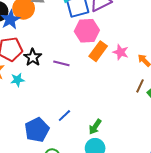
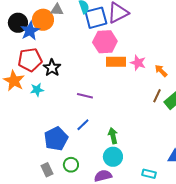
orange rectangle: (98, 51) -> (116, 62), turned 54
purple line: (61, 63) -> (85, 96), moved
green arrow: (95, 127) -> (113, 136), turned 133

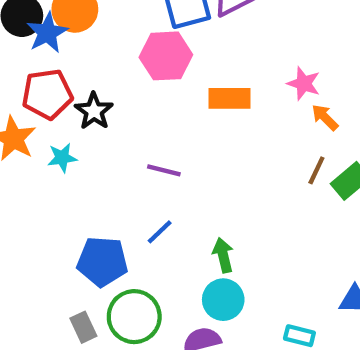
pink hexagon: (105, 42) -> (166, 56), moved
pink star: (138, 63) -> (304, 84), moved
blue pentagon: (56, 139) -> (102, 261), turned 30
green circle: (71, 165) -> (134, 317), size x1.6

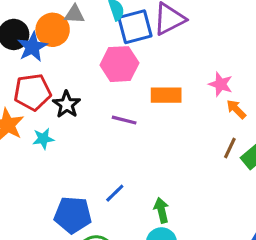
purple line: (164, 170) -> (124, 120), moved

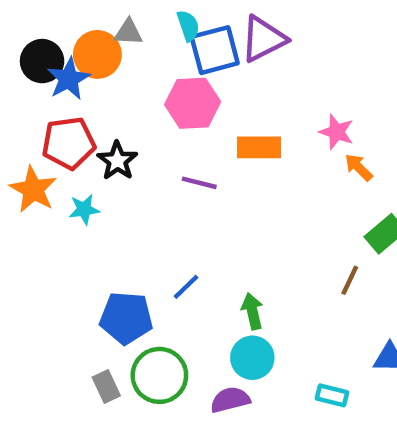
brown line: (230, 148) -> (350, 280), moved

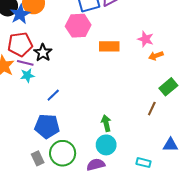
orange arrow: (359, 167) -> (156, 56), turned -64
purple line: (199, 183) -> (25, 63), moved
blue line: (186, 287) -> (53, 95), moved

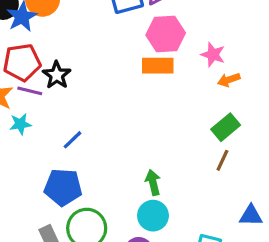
pink hexagon: (78, 26) -> (166, 34), moved
cyan star: (27, 75) -> (20, 124), moved
green rectangle: (168, 87) -> (226, 127), moved

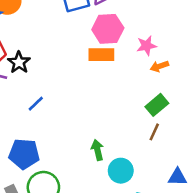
pink star: (213, 55) -> (147, 46), turned -30
blue line: (72, 140) -> (36, 104), moved
cyan circle: (153, 216) -> (121, 171), moved

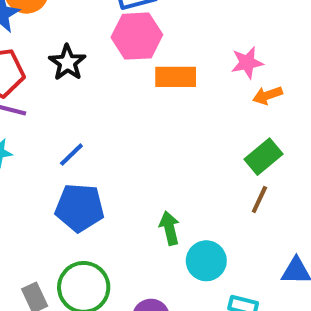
pink hexagon: (108, 29) -> (137, 36), moved
black star: (19, 62) -> (67, 63), moved
blue pentagon: (24, 154) -> (80, 208), moved

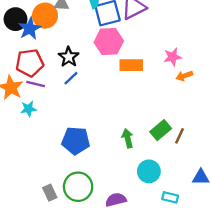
blue line: (71, 155) -> (71, 78), moved
green rectangle: (263, 157) -> (161, 130), moved
green arrow: (169, 228) -> (128, 138), moved

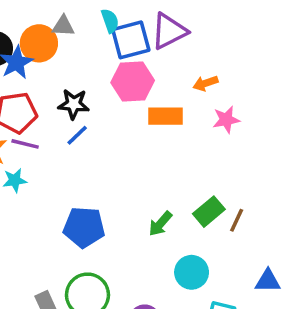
black star: (69, 57) -> (74, 104), turned -30
pink star: (172, 57) -> (226, 120), moved
orange arrow: (184, 76) -> (205, 83), moved
green arrow: (128, 138) -> (160, 224), turned -126

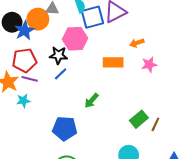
pink hexagon: (133, 82) -> (75, 39), moved
green arrow: (160, 224) -> (91, 101), moved

